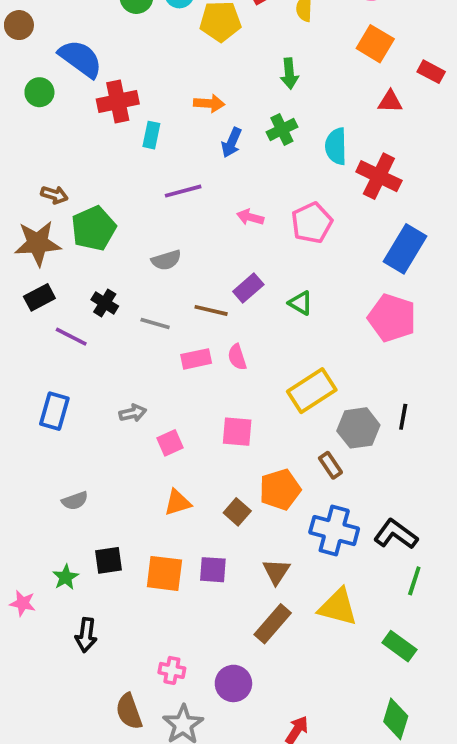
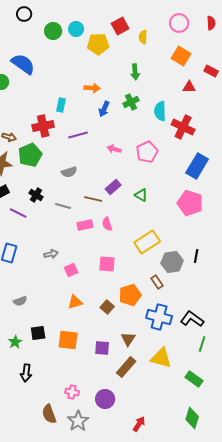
red cross: (118, 102) -> (43, 126), moved
purple square: (213, 570) -> (102, 348), moved

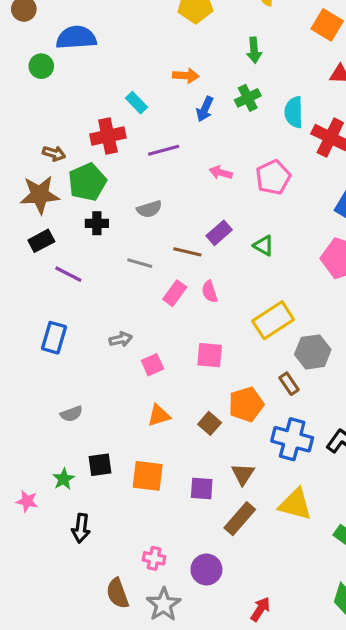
blue semicircle: (23, 64) -> (76, 38), turned -40
cyan rectangle: (61, 105) -> (137, 103), turned -56
black cross: (36, 195) -> (97, 223), moved, turned -32
pink rectangle: (85, 225) -> (175, 293), turned -42

